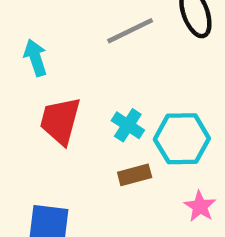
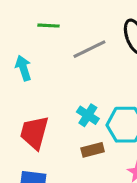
red trapezoid: (60, 121) -> (34, 133), moved

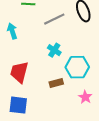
cyan cross: (88, 115) -> (54, 50), moved

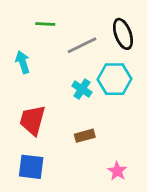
cyan hexagon: (77, 67) -> (114, 79), moved
pink star: (85, 97) -> (117, 171), moved

